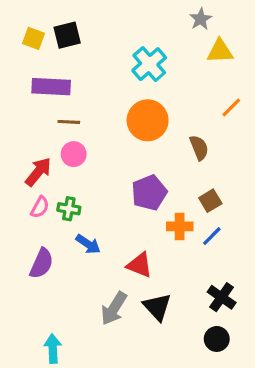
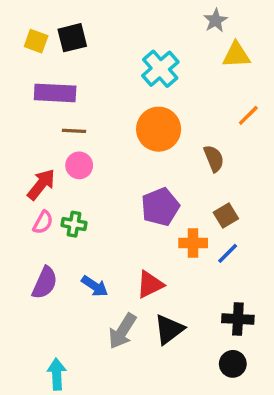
blue arrow: (88, 244) -> (95, 286), moved
red triangle: (140, 265) -> (150, 284), turned -48
black cross: (222, 297) -> (238, 319), turned -32
black triangle: (157, 307) -> (169, 329), turned 36

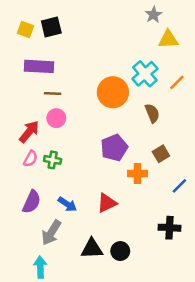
cyan cross: (160, 69) -> (145, 74), moved
blue line: (228, 253) -> (179, 186), moved
black triangle: (169, 329) -> (92, 249), moved, turned 35
gray arrow: (122, 331) -> (51, 233), moved
black circle: (233, 364) -> (120, 251), moved

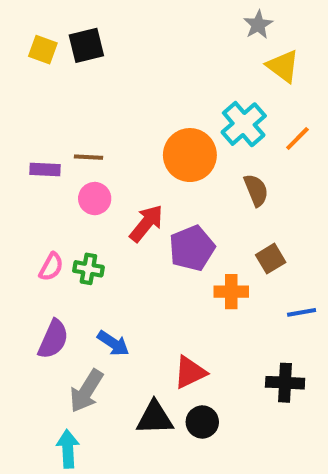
yellow triangle: (168, 39) -> (283, 66), turned 40
purple rectangle: (39, 66) -> (45, 170), moved, size x0.6
red arrow: (29, 132) -> (146, 223), moved
blue line: (179, 186) -> (302, 312), turned 35
red triangle: (107, 203) -> (190, 372), moved

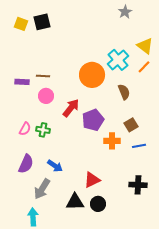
yellow triangle: (283, 66) -> (145, 46), moved
blue line: (302, 312) -> (139, 146), moved

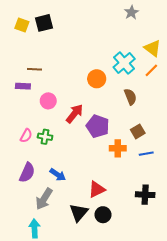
orange circle: (92, 75) -> (97, 79), size x0.7
brown line: (43, 76) -> (35, 69), moved
purple pentagon: (93, 120) -> (98, 126), turned -30
black triangle: (75, 202) -> (79, 213), turned -48

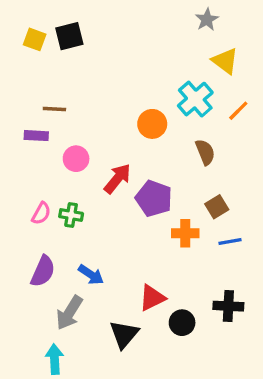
yellow triangle: (153, 48) -> (225, 61), moved
black circle: (103, 215) -> (182, 323), moved

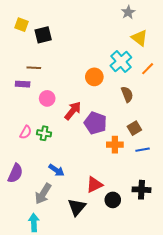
black square: (69, 36) -> (43, 35), moved
purple semicircle: (43, 271) -> (15, 173), moved

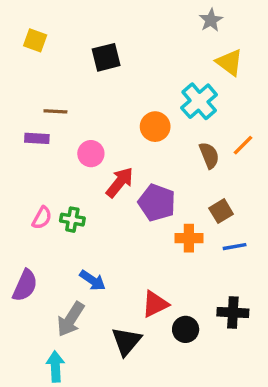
black square: (43, 35) -> (106, 57), moved
orange line: (148, 69) -> (243, 145), moved
pink circle: (47, 98) -> (91, 154), moved

